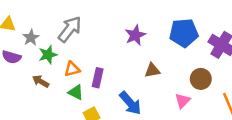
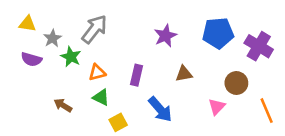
green star: (48, 55) -> (71, 57), turned -30
purple rectangle: (98, 78) -> (137, 75), moved
brown arrow: (41, 81) -> (63, 105), moved

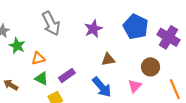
gray arrow: (94, 29) -> (51, 24), moved, turned 115
blue pentagon: (218, 33) -> (136, 27), turned 30
purple rectangle: (137, 75) -> (67, 75), moved, turned 42
blue arrow: (160, 109) -> (102, 87), moved

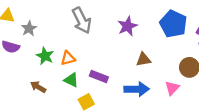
green star: (17, 46) -> (45, 56), moved
purple rectangle: (67, 75) -> (99, 77), turned 56
blue arrow: (102, 87) -> (137, 89), turned -50

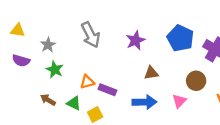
gray star: (29, 28) -> (48, 45), moved
orange triangle: (68, 58) -> (87, 82), moved
green triangle: (71, 80) -> (74, 103), moved

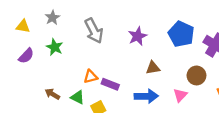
gray star: (48, 45) -> (52, 18), moved
purple semicircle: (21, 61) -> (26, 56), turned -63
green star: (55, 70) -> (55, 47), moved

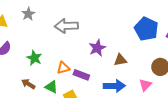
gray arrow: (94, 31) -> (66, 26), turned 115
purple star: (138, 36) -> (97, 48), moved
green star: (55, 47) -> (34, 58), moved

